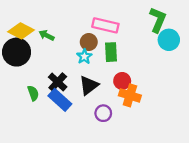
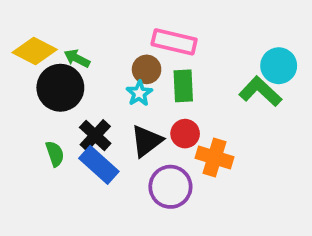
green L-shape: (158, 20) -> (260, 91), moved, turned -70
black circle: (17, 52) -> (60, 88), moved
red circle: (122, 81) -> (185, 134), moved
purple circle: (103, 113) -> (170, 187), size x1.5

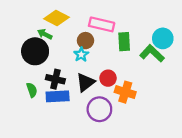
yellow diamond: (35, 51) -> (57, 18), moved
green rectangle: (183, 86) -> (124, 42), moved
black cross: (95, 135) -> (55, 79), turned -30
blue rectangle: (99, 165) -> (58, 96), turned -45

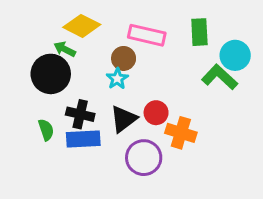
green rectangle: (124, 42) -> (199, 32), moved

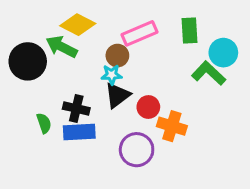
pink rectangle: (147, 35) -> (140, 33), turned -36
green arrow: (65, 49) -> (62, 47), size x1.5
black circle: (51, 74) -> (28, 61), moved
cyan star: (117, 79) -> (112, 75), turned 30
black triangle: (124, 119) -> (117, 95), moved

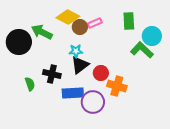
yellow diamond: (78, 25) -> (68, 17), moved
pink rectangle: (140, 33) -> (95, 23), size x0.6
brown circle: (117, 56) -> (80, 27), moved
blue rectangle: (79, 132) -> (73, 93), moved

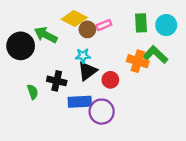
cyan circle: (152, 36) -> (166, 25), moved
orange cross: (117, 86) -> (138, 61), moved

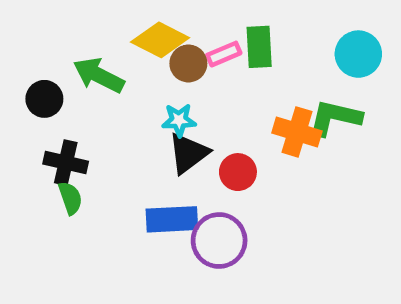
green rectangle: (141, 23) -> (259, 47), moved
black circle: (21, 46) -> (44, 99), size x0.6
green L-shape: (155, 55) -> (335, 118), turned -30
black cross: (57, 81) -> (66, 163), moved

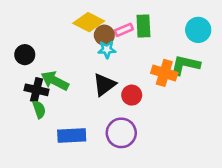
green arrow: (99, 75) -> (55, 81), moved
cyan star: (179, 120) -> (107, 49), moved
blue rectangle: (172, 219) -> (72, 136), moved

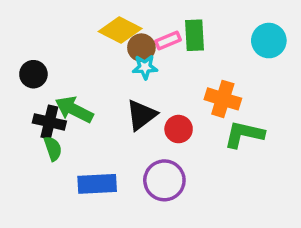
green L-shape: (185, 65) -> (244, 134), moved

